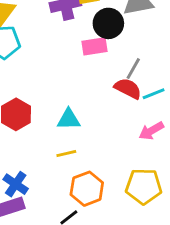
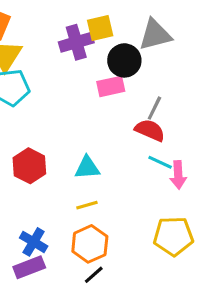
cyan line: (154, 94) -> (160, 162), moved, turned 50
pink arrow: (151, 131) -> (178, 175), turned -60
orange hexagon: (87, 189) -> (90, 244), moved

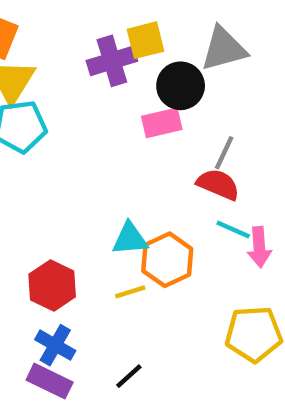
red hexagon: (29, 166) -> (52, 286), moved
orange hexagon: (90, 244) -> (167, 260), moved
purple rectangle: (29, 267) -> (50, 381), turned 48
black line: (94, 275) -> (129, 376), moved

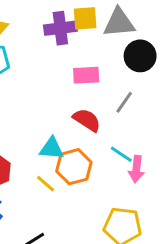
gray triangle: (224, 49) -> (119, 23), moved
black circle: (181, 86) -> (140, 56), moved
red semicircle: (218, 184) -> (87, 120), moved
yellow line: (130, 292) -> (46, 184), turned 48

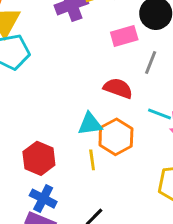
pink rectangle: (86, 75) -> (124, 36), moved
yellow line: (46, 184) -> (92, 160), turned 54

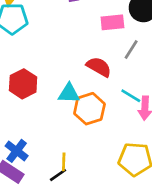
red hexagon: (39, 158) -> (23, 84), moved
yellow line: (92, 160) -> (64, 162), moved

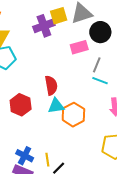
red semicircle: (99, 67) -> (51, 85), moved, turned 60
cyan line: (131, 96) -> (100, 81), moved
yellow line: (64, 162) -> (47, 160), moved

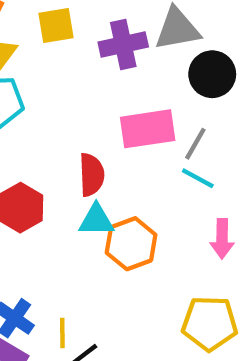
yellow square: (59, 16) -> (56, 25), moved
purple cross: (44, 26) -> (123, 44), moved
pink rectangle: (79, 47) -> (148, 129), moved, size x1.4

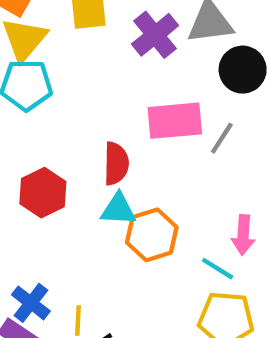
purple cross: (123, 44) -> (155, 35), turned -30
cyan line: (198, 178) -> (218, 269), moved

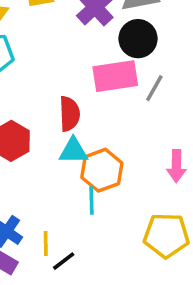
black circle: (243, 70) -> (138, 39), moved
cyan line: (218, 269) -> (92, 200), moved, turned 60

